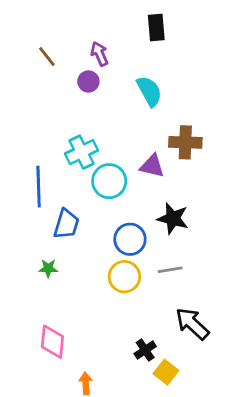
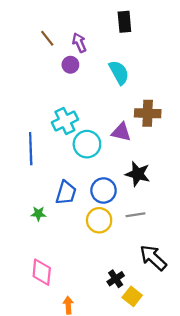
brown line: (47, 57) -> (47, 38), moved
blue trapezoid: (66, 224) -> (66, 193), moved

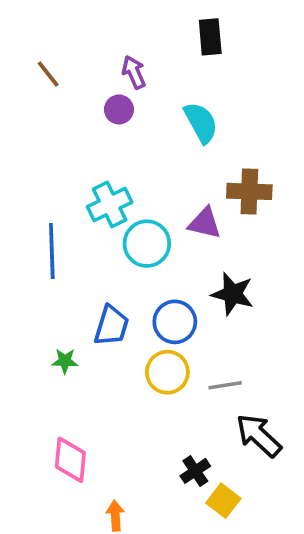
brown line: (47, 38) -> (48, 74), moved
gray line: (136, 215) -> (225, 385), moved

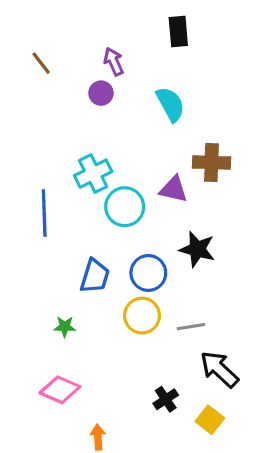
green star: (65, 361) -> (65, 327), moved
pink diamond: (70, 460) -> (60, 390), turned -72
yellow square: (223, 501) -> (210, 420), moved

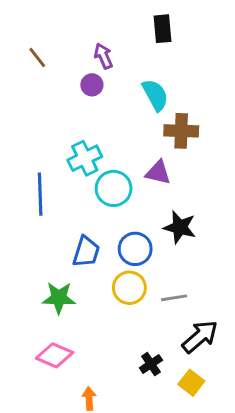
brown cross: (211, 163) -> (181, 131), moved
green star: (65, 327) -> (59, 298), size x1.6
black arrow: (219, 369) -> (200, 337), turned 96

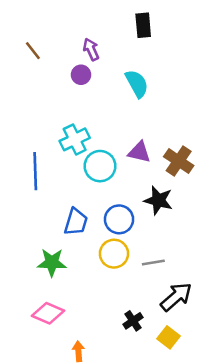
brown cross: (181, 131) -> (179, 161), moved, turned 32

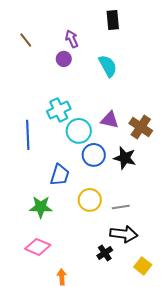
blue circle: (119, 219) -> (94, 155), moved
black arrow: (176, 297) -> (124, 234), moved, turned 48
yellow square: (169, 337) -> (143, 266), moved

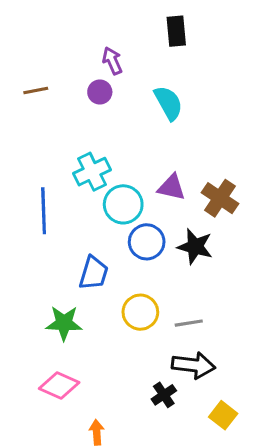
brown line: (26, 40) -> (36, 90), moved, turned -63

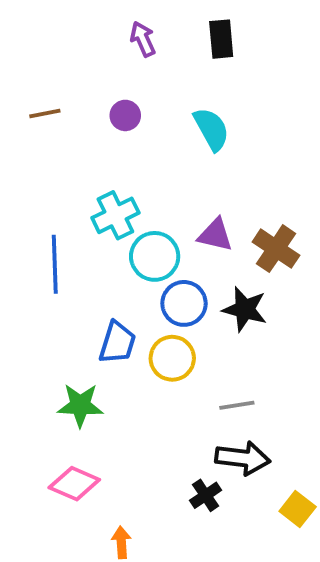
purple arrow: (112, 61) -> (143, 39), moved
yellow circle: (140, 312) -> (172, 358), moved
yellow square: (223, 415) -> (298, 509), moved

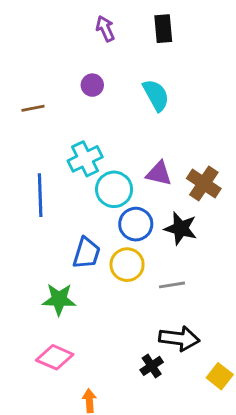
brown line: (45, 113) -> (33, 108), moved
gray line: (237, 405) -> (172, 285), moved

